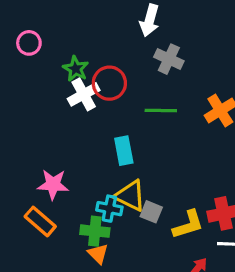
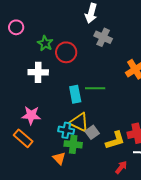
white cross: (84, 94) -> (38, 72), moved, turned 30
green line: (161, 110) -> (95, 88), moved
gray square: (151, 212) -> (92, 132), turned 32
green cross: (95, 231) -> (73, 144), moved

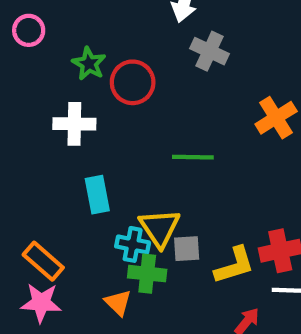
cyan rectangle: (75, 94) -> (97, 195), moved
pink star: (31, 115) -> (41, 303), moved
yellow triangle: (79, 122) -> (160, 228), turned 30
gray square: (92, 132) -> (187, 249), turned 32

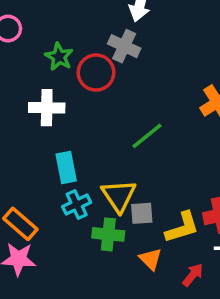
gray cross: (210, 51) -> (124, 46), moved
green line: (193, 157) -> (147, 136), turned -40
cyan cross: (133, 244) -> (77, 204), moved, turned -36
orange triangle: (118, 303) -> (151, 259), moved

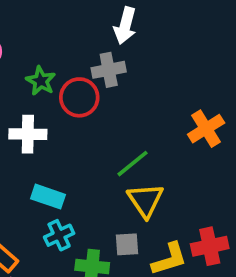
gray cross: (124, 46) -> (109, 70), turned -36
cyan rectangle: (66, 168) -> (48, 197), turned -60
yellow triangle: (119, 196) -> (145, 200), moved

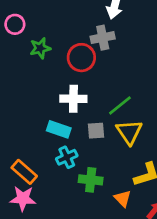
green star: (41, 81) -> (40, 48), moved, turned 30
white cross: (28, 134) -> (73, 99), moved
gray square: (127, 244) -> (96, 131), moved

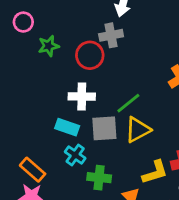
gray square: (96, 131) -> (104, 128), size x1.5
yellow triangle: (129, 132) -> (138, 130), turned 36
cyan cross: (67, 157) -> (75, 155), turned -30

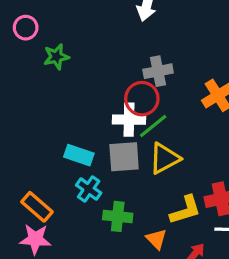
gray cross: (111, 35) -> (158, 71), moved
red circle: (90, 55) -> (142, 99), moved
white cross: (82, 96) -> (129, 120), moved

